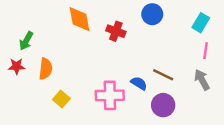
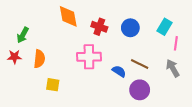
blue circle: (152, 14) -> (130, 28), moved
cyan rectangle: (201, 23) -> (164, 27), moved
pink cross: (110, 95) -> (89, 57), moved
yellow square: (61, 99) -> (53, 85), turned -32

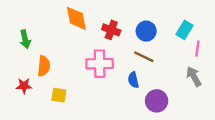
green arrow: (23, 35) -> (25, 39), turned -42
red star: (14, 57) -> (24, 86), moved
brown line: (140, 64) -> (144, 57), moved
blue semicircle: (119, 71) -> (133, 80), turned -136

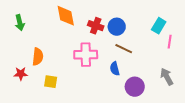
blue circle: (146, 31) -> (117, 27), moved
green arrow: (25, 39) -> (20, 23), moved
gray arrow: (194, 76) -> (167, 77), moved

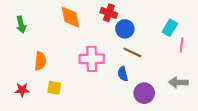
red cross: (96, 26) -> (109, 13), moved
red star: (21, 74) -> (22, 90), moved
gray arrow: (167, 77) -> (178, 82), turned -60

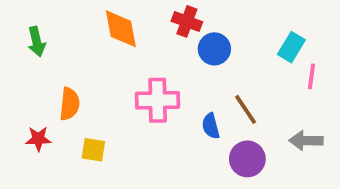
brown line: (132, 52) -> (246, 109), moved, turned 30
red star: (22, 90) -> (38, 139), moved

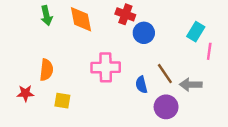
green arrow: (37, 42) -> (46, 16), moved
gray arrow: (306, 141) -> (191, 85), moved

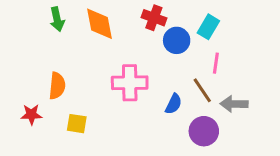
cyan rectangle: (196, 32) -> (208, 27), moved
pink line: (209, 51) -> (216, 63), moved
blue semicircle: (141, 85) -> (174, 104), turned -140

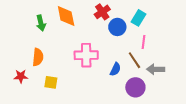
red cross: (154, 18) -> (102, 12), turned 35
green arrow: (57, 19) -> (41, 23), moved

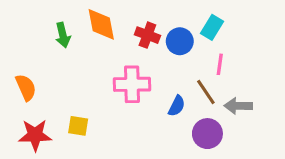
red cross: (102, 12) -> (147, 35), moved, turned -35
orange semicircle: (38, 57) -> (26, 87), moved, turned -30
red star: (21, 76) -> (35, 135), moved, size x1.5

